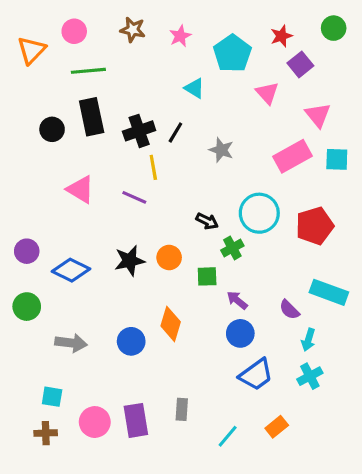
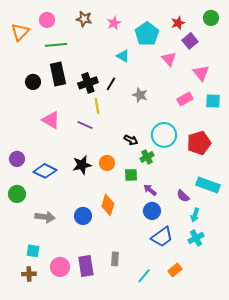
pink rectangle: (292, 156) -> (185, 99), size x0.7

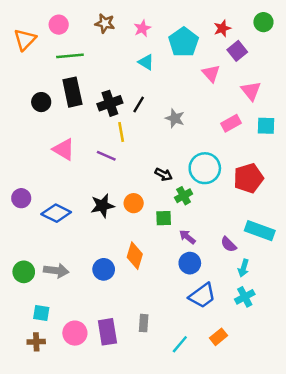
cyan triangle: (123, 56) -> (146, 62), moved
green circle: (17, 194) -> (24, 272), moved

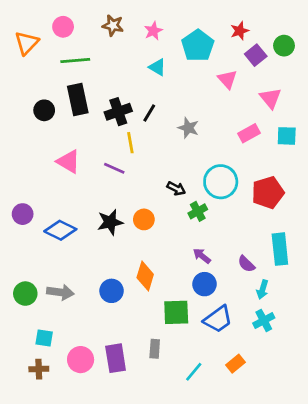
green circle: (263, 22) -> (284, 46), moved
green square: (164, 218) -> (176, 312), moved, size x1.5
cyan rectangle: (260, 231) -> (280, 249), turned 64

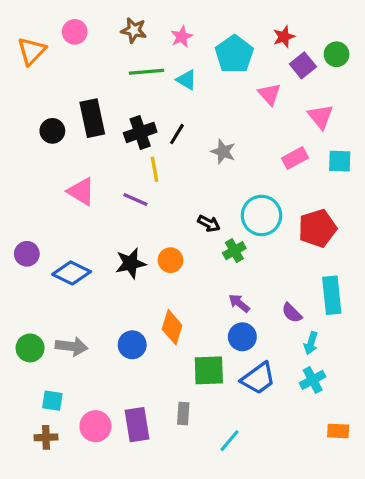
green line: (75, 60) -> (147, 72), moved
orange rectangle: (235, 364) -> (338, 431), moved, turned 42

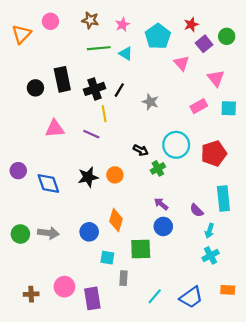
pink triangle: (81, 192) -> (55, 129), turned -36
blue diamond: (72, 273) -> (48, 184), turned 45
blue trapezoid: (258, 378) -> (191, 297), moved
cyan square: (52, 401) -> (107, 258), moved
purple rectangle: (137, 425) -> (92, 298), moved

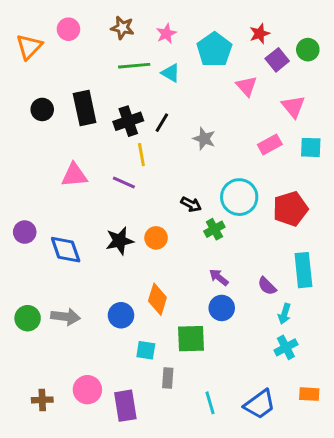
black circle: (35, 88) -> (42, 109), moved
cyan line: (155, 296) -> (210, 403), turned -56

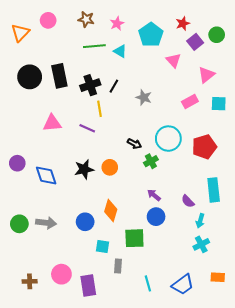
pink triangle: (293, 107) -> (206, 75), turned 30
black circle: (42, 109) -> (30, 77), size x1.5

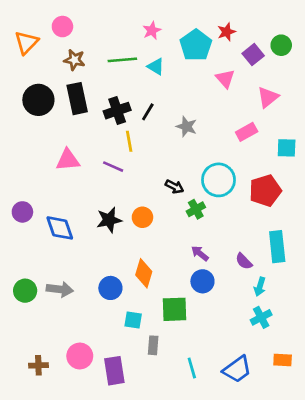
brown star: (86, 19) -> (74, 60), moved
red star: (183, 23) -> (227, 32), moved
cyan square: (219, 104) -> (287, 148), moved

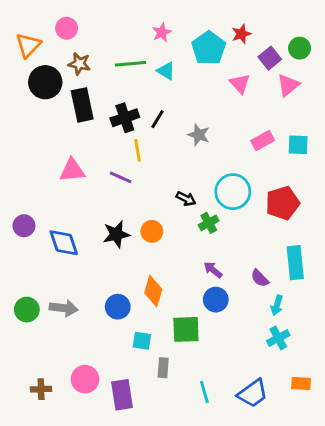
pink triangle: (268, 97) -> (288, 85), moved
black circle: (38, 100) -> (45, 82), moved
cyan square: (287, 148) -> (298, 145), moved

